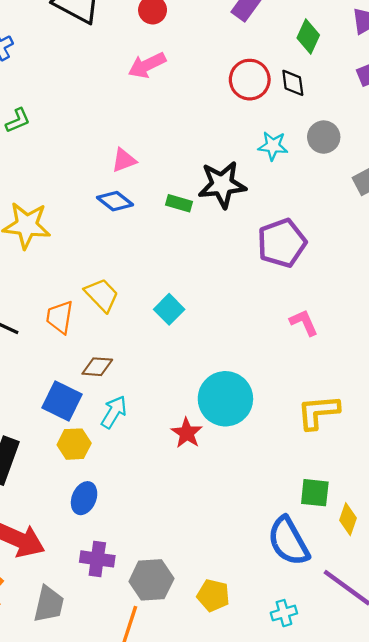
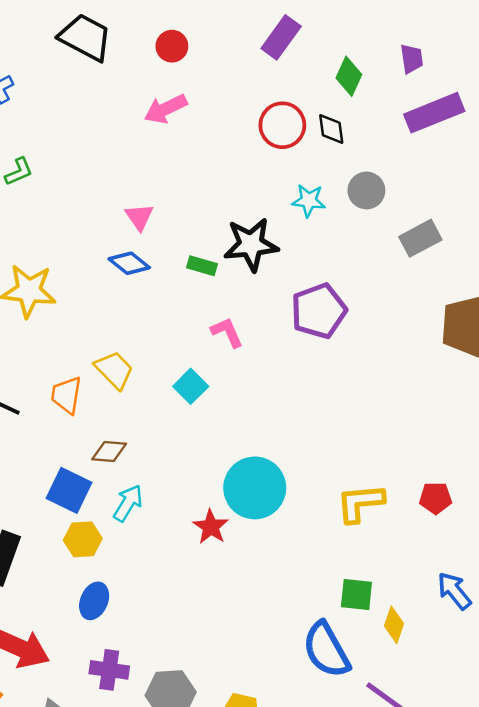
pink triangle: (124, 160) -> (139, 217), turned -44
pink L-shape: (304, 323) -> (227, 332), moved

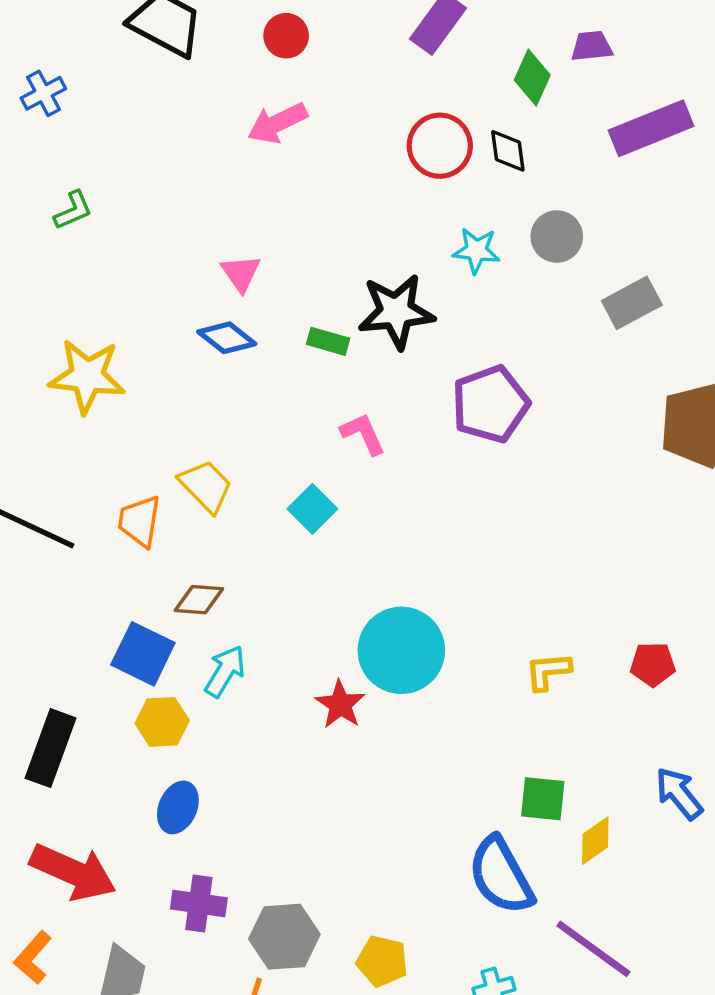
purple trapezoid: (412, 59) -> (592, 46), moved, turned -88
yellow L-shape: (360, 503) -> (548, 671), size x0.7
yellow diamond: (394, 625) -> (595, 841), turned 36

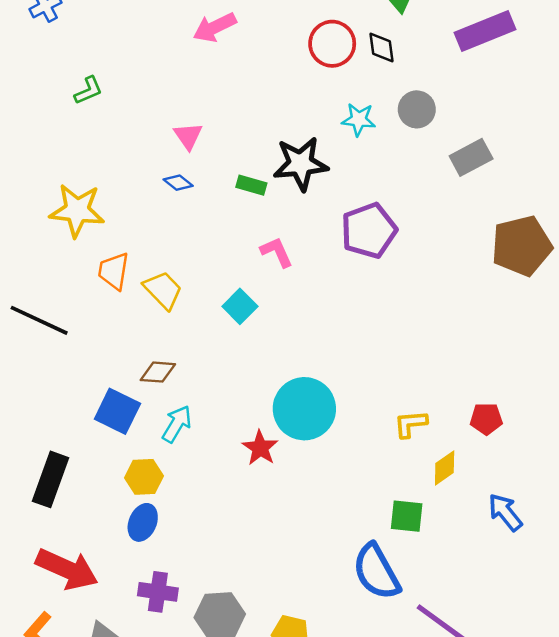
green L-shape: (73, 210) -> (88, 90), moved
blue diamond: (227, 338) -> (178, 183), size x0.7
orange trapezoid: (139, 521) -> (114, 271), moved
yellow hexagon: (162, 722) -> (144, 477), moved
yellow diamond: (595, 841) -> (445, 468), moved

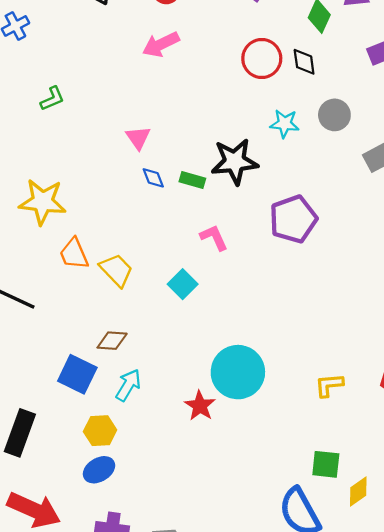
blue diamond: (178, 183) -> (153, 178), moved, turned 30
orange trapezoid: (114, 271) -> (74, 254), turned -32
yellow diamond: (445, 468) -> (358, 491), moved
blue ellipse: (143, 522) -> (99, 470), turned 36

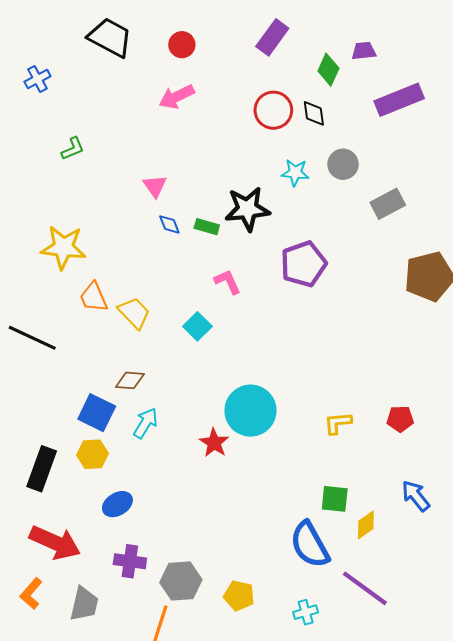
yellow hexagon: (100, 431) -> (93, 454), moved

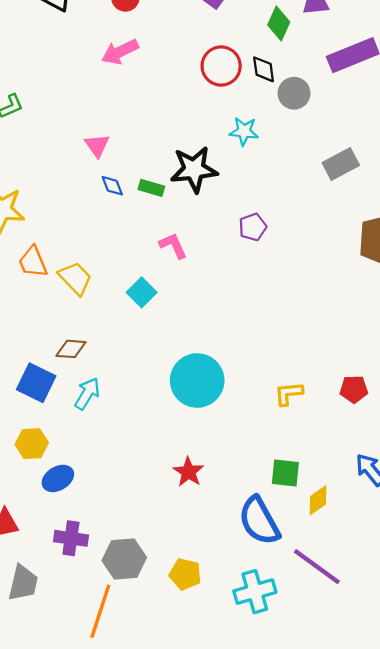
gray circle: (343, 164) -> (294, 93), moved
purple pentagon: (303, 264) -> (253, 227), size x0.6
red star: (214, 443) -> (188, 472), moved
yellow hexagon: (93, 454) -> (32, 444), moved
cyan cross: (306, 612) -> (255, 592), size x1.6

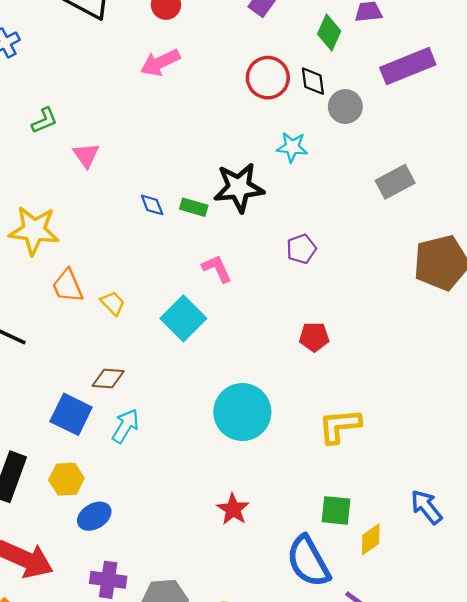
pink triangle: (97, 145) -> (86, 155), moved
yellow trapezoid: (75, 278) -> (113, 303), size x0.7
cyan square: (142, 292) -> (183, 318), size x1.4
red pentagon: (354, 389) -> (314, 337), moved
yellow L-shape: (289, 394) -> (340, 426), size x1.4

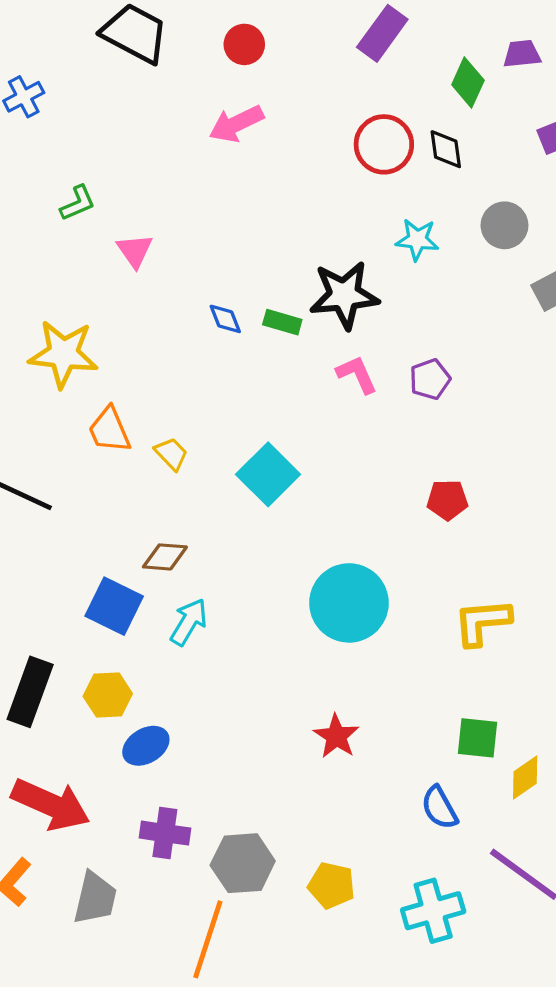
gray circle: (345, 107) -> (504, 225), moved
pink L-shape: (217, 269) -> (357, 374), moved
blue semicircle: (308, 561) -> (439, 808), size x0.6

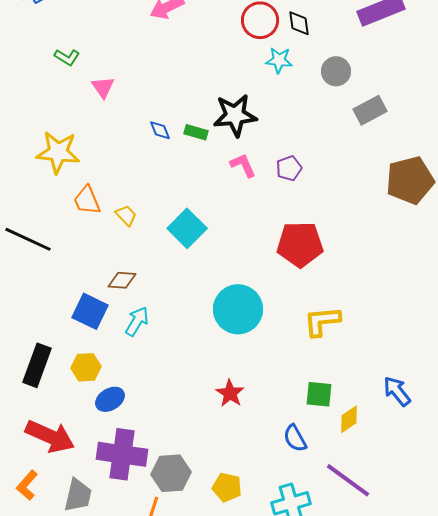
green L-shape: (78, 203) -> (67, 57), turned 55
cyan star: (417, 240) -> (279, 60), moved
red pentagon: (447, 500) -> (300, 244), size x1.8
purple cross: (165, 833) -> (122, 454), size x1.6

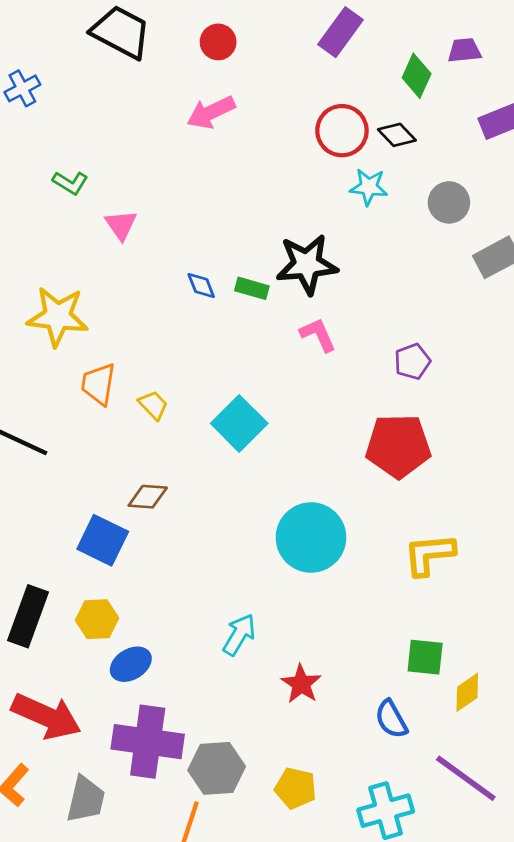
black diamond: (299, 23) -> (397, 135), turned -36
purple pentagon: (289, 168) -> (412, 362), moved
orange trapezoid: (87, 200) -> (98, 384), turned 32
cyan arrow: (137, 321) -> (239, 635), moved
red star: (230, 393) -> (301, 684), moved

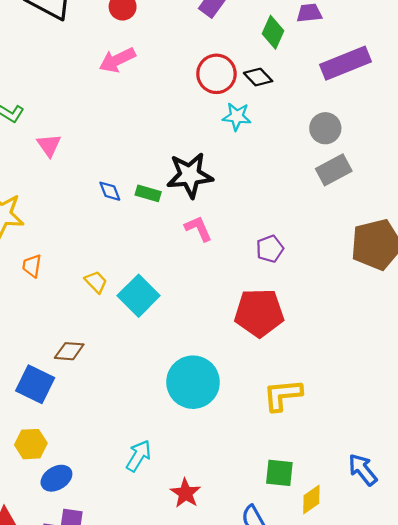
gray circle: (449, 202) -> (325, 128), moved
orange trapezoid: (98, 384) -> (32, 266), size x0.7
yellow trapezoid: (153, 405) -> (96, 282), moved

